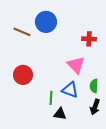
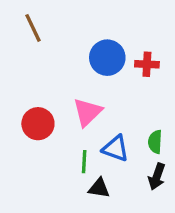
blue circle: (46, 22) -> (107, 58), moved
brown line: (22, 32) -> (33, 28), moved, turned 42
pink triangle: (76, 65) -> (87, 112), moved, turned 30

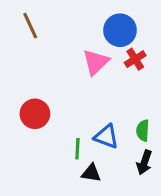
blue circle: (107, 58) -> (120, 30), moved
red cross: (147, 64) -> (135, 59), turned -35
pink triangle: (87, 112) -> (96, 62), moved

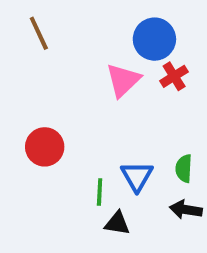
blue triangle: (106, 137) -> (137, 176), turned 40
black arrow: (144, 162) -> (186, 210), turned 80

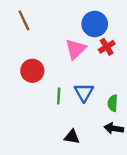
red circle: (45, 147) -> (32, 71), moved
blue triangle: (137, 176) -> (84, 92), moved
green line: (100, 192) -> (59, 96), moved

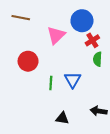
brown line: (24, 20) -> (21, 18), turned -54
pink triangle: (75, 49) -> (56, 35), moved
green semicircle: (113, 103) -> (98, 59), moved

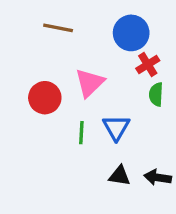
brown line: (21, 18) -> (58, 28), moved
pink triangle: (56, 35) -> (90, 83), moved
black triangle: (62, 118) -> (120, 176), moved

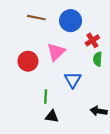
blue circle: (131, 33) -> (71, 21), moved
green line: (81, 133) -> (46, 97), moved
black triangle: (120, 176) -> (52, 116), moved

